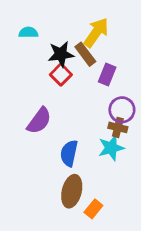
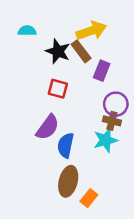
yellow arrow: (96, 32) -> (91, 31), turned 36
black star: (61, 54) -> (58, 51), turned 30
red square: (61, 75) -> (58, 89), moved, turned -30
purple semicircle: (39, 121) -> (48, 127), moved

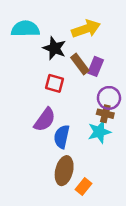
cyan semicircle: (27, 31) -> (25, 29), size x1.6
brown rectangle: (81, 51) -> (80, 64), moved

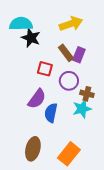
black star: (54, 48) -> (31, 38), moved
purple circle: (109, 98) -> (69, 81), moved
brown ellipse: (64, 171) -> (33, 149), moved
orange rectangle: (84, 186) -> (69, 154), size x1.6

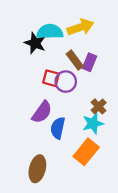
cyan semicircle: (21, 24) -> (50, 32), moved
purple circle: (69, 81) -> (66, 82), moved
brown cross: (87, 94) -> (99, 106), turned 32
orange rectangle: (69, 154) -> (86, 152), moved

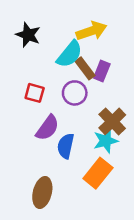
cyan semicircle: (50, 32) -> (69, 54), moved, turned 130
black star: (35, 43) -> (28, 35), moved
red square: (51, 78) -> (35, 93), moved
brown cross: (99, 106) -> (112, 121), size x1.5

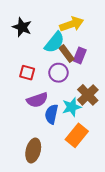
purple semicircle: (48, 128) -> (37, 100), turned 35
cyan star: (106, 141) -> (72, 107), moved

